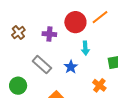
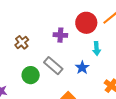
brown cross: (18, 32) -> (22, 42), moved
green circle: (18, 86) -> (31, 75), moved

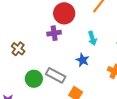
red circle: (86, 23) -> (64, 13), moved
gray rectangle: (53, 66) -> (56, 75), moved

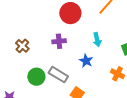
purple cross: (54, 33) -> (59, 41), moved

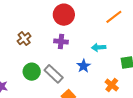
red circle: (70, 13) -> (64, 15), moved
cyan arrow: (97, 40) -> (99, 47), turned 88

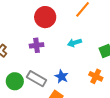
red circle: (64, 15) -> (45, 17), moved
blue star: (84, 66) -> (62, 77), moved

